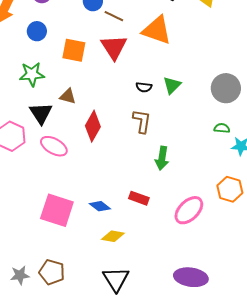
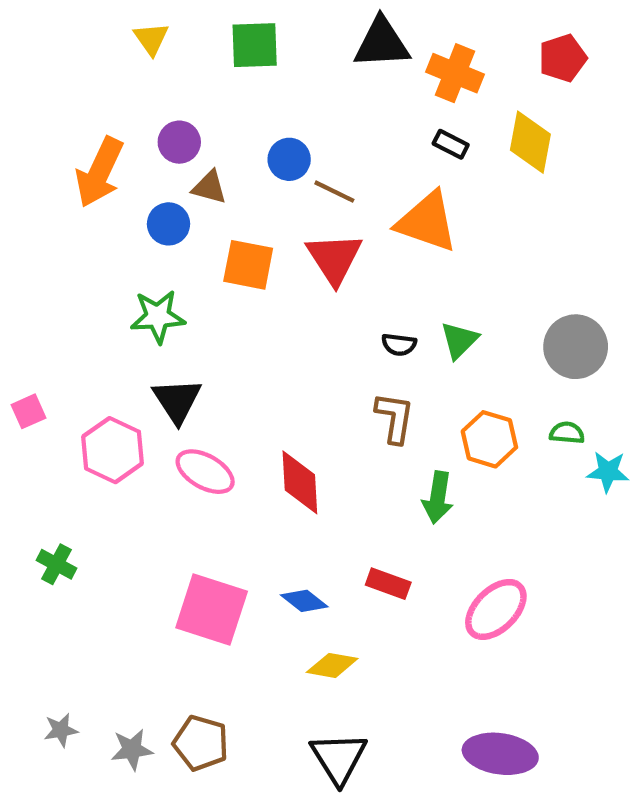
brown triangle: (68, 96) -> (209, 187), moved
red diamond: (93, 126) -> (300, 482), moved, turned -32
orange hexagon: (230, 189) -> (489, 439), moved

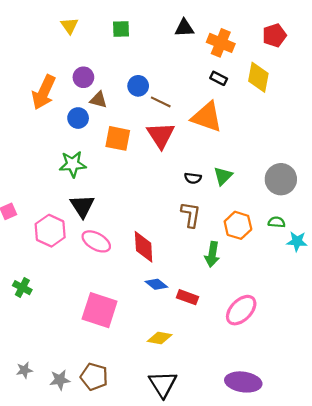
black triangle: (382, 43) -> (184, 28), size x0.7
green square: (255, 45) -> (121, 29), size x0.7
blue diamond: (304, 601) -> (156, 284), moved

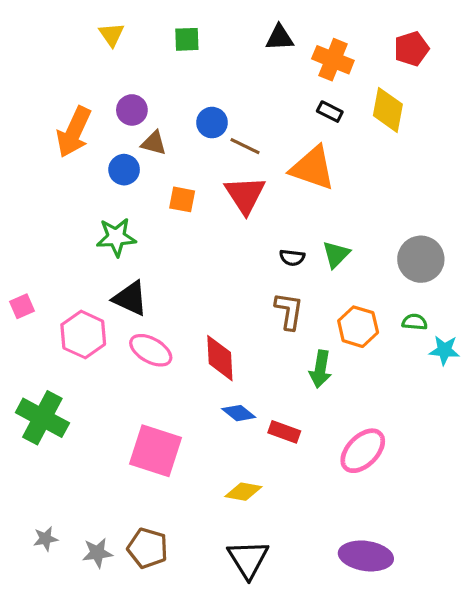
orange square: (118, 138) -> (182, 199), size x0.7
black triangle: (82, 206) -> (130, 298), turned -32
green cross: (22, 288) -> (42, 418), size x1.8

